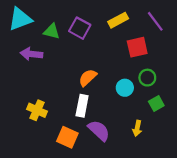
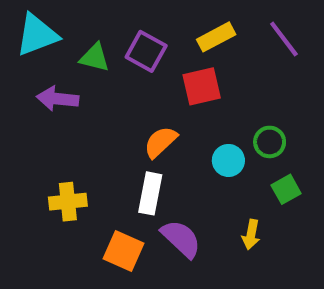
red square: (137, 47) -> (202, 86), moved
yellow cross: (37, 110) -> (68, 202), turned -30

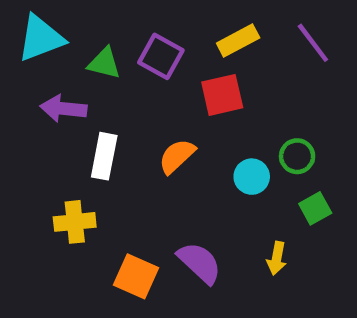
white rectangle: (150, 193) -> (104, 156), moved

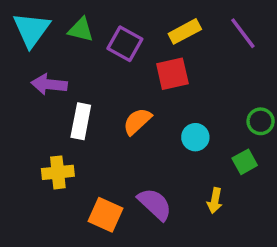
cyan triangle: (41, 38) -> (31, 30), turned -33
green triangle: (104, 63) -> (81, 30), moved
green circle: (297, 156) -> (261, 121), moved

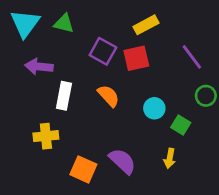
purple line: (243, 33) -> (192, 57), moved
purple square: (125, 44) -> (103, 51), moved
orange semicircle: (137, 121) -> (108, 96), turned 90
green square: (245, 162) -> (181, 125), moved, turned -30

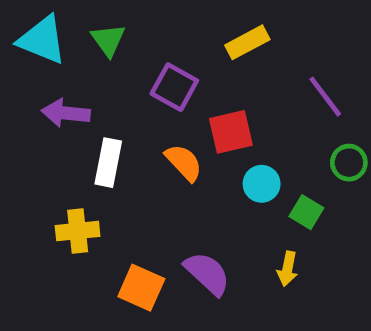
cyan triangle: (25, 23) -> (42, 40), turned -44
green triangle: (64, 23) -> (108, 40), turned 40
red square: (136, 58) -> (231, 132), moved

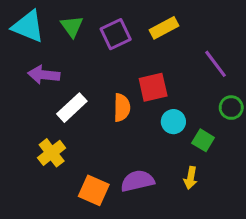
purple square: (174, 87) -> (116, 34), moved, turned 36
white rectangle: (108, 163) -> (72, 108), turned 36
orange semicircle: (184, 163) -> (122, 108), turned 44
yellow cross: (78, 231) -> (52, 153), turned -32
purple semicircle: (207, 273) -> (137, 181), turned -56

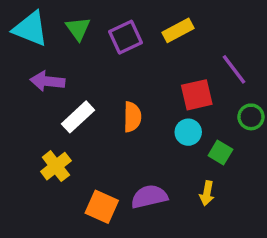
red square: (153, 87) -> (197, 95), moved

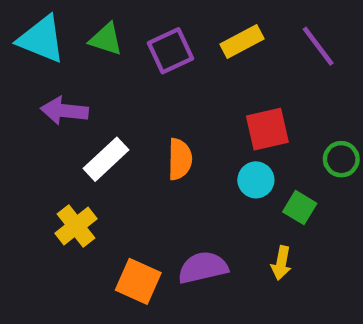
green triangle: (78, 29) -> (106, 39), turned -36
purple line: (234, 69) -> (318, 46), moved

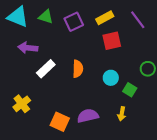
red square: (267, 129) -> (112, 41), moved
yellow cross: (76, 226) -> (22, 104), moved

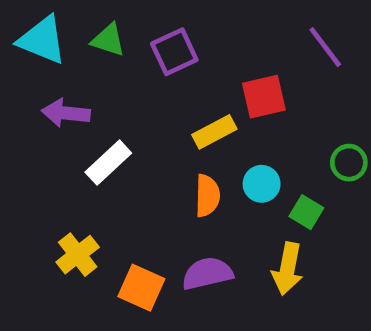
yellow rectangle: (105, 18) -> (214, 132), moved
orange semicircle: (78, 69) -> (207, 196), moved
yellow cross: (22, 104) -> (78, 255), moved
yellow arrow: (122, 114) -> (288, 269), size x1.5

